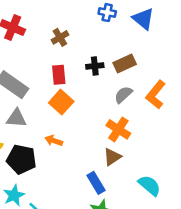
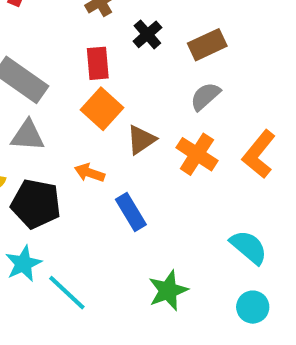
black cross: (95, 66) -> (147, 34), moved, turned -35
orange L-shape: (156, 95) -> (259, 154), moved
brown triangle: (112, 157) -> (141, 140), moved
blue rectangle: (96, 183) -> (131, 212), moved

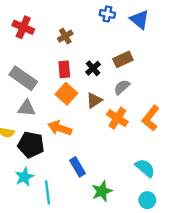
black cross: (147, 34) -> (93, 68), moved
brown triangle: (141, 140) -> (94, 100), moved
orange arrow: (90, 173) -> (60, 128), size x1.5
blue rectangle: (131, 212) -> (77, 167), moved
cyan line: (67, 293) -> (48, 192), turned 40

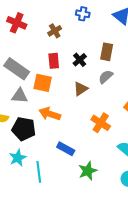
blue cross: (107, 14) -> (83, 14), moved
brown rectangle: (123, 59) -> (107, 52), turned -54
orange square: (66, 94) -> (43, 83), moved, turned -30
orange cross: (117, 118) -> (101, 123), moved
blue rectangle: (77, 167) -> (66, 149), turned -30

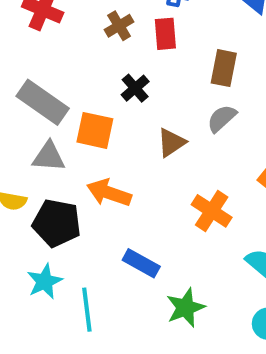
black cross: (80, 60) -> (135, 88), moved
red rectangle: (54, 61) -> (165, 34), moved

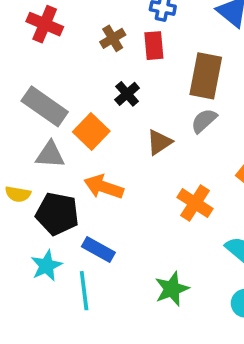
brown rectangle: (224, 68) -> (206, 76), size x1.4
orange square: (95, 130) -> (91, 131), turned 32
blue rectangle: (141, 263) -> (98, 250), moved

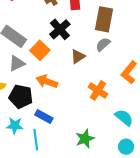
black cross: (127, 94) -> (60, 29), size x1.5
gray triangle: (50, 155) -> (17, 63), turned -30
cyan star: (47, 266) -> (15, 126), turned 30

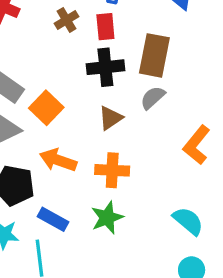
black cross: (60, 29) -> (105, 67), moved, turned 35
orange cross: (98, 90) -> (112, 170), moved, turned -30
green star: (85, 139) -> (107, 218), moved

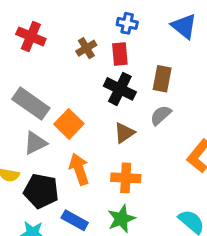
brown rectangle: (154, 55) -> (162, 79), size x0.7
black cross: (105, 67) -> (120, 89), turned 32
orange arrow: (58, 160) -> (79, 169), turned 52

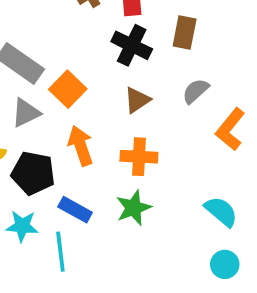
gray semicircle: (161, 115) -> (196, 91), moved

